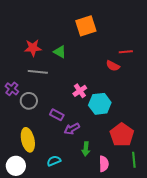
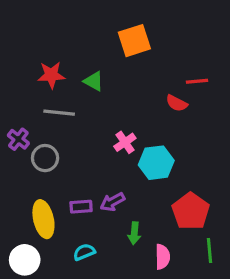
purple rectangle: (57, 115) -> (81, 207), moved, turned -32

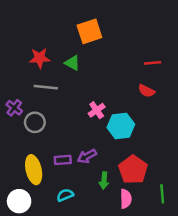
orange square: (134, 41) -> (89, 31), moved
red semicircle: (177, 103) -> (146, 91), moved
red pentagon: (191, 211) -> (133, 170), moved

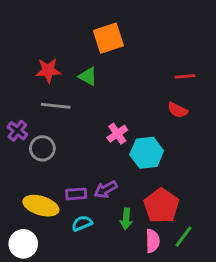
yellow ellipse: (34, 170) -> (41, 206), turned -60
green line: (162, 194) -> (183, 237), moved, turned 42
cyan semicircle: (65, 195) -> (82, 223), moved

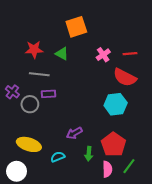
red semicircle: (178, 110) -> (125, 77), size x1.6
pink cross: (117, 134) -> (103, 55), moved
cyan hexagon: (147, 153) -> (116, 104), moved
purple rectangle: (76, 194) -> (48, 94), moved

